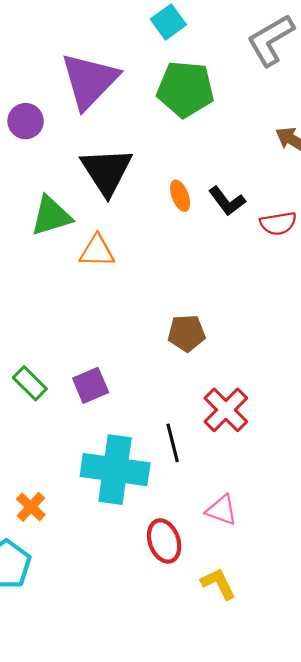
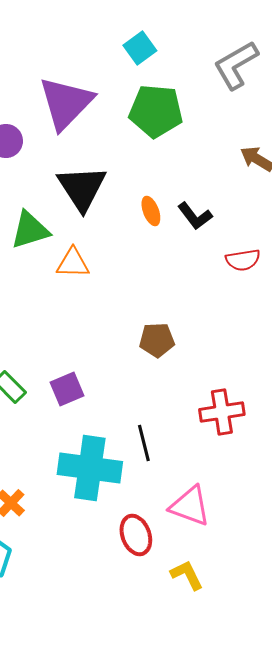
red semicircle: (278, 223) -> (243, 260), moved
red cross: (226, 410) -> (222, 412), moved, turned 36
pink triangle: (222, 510) -> (190, 506), size x1.4

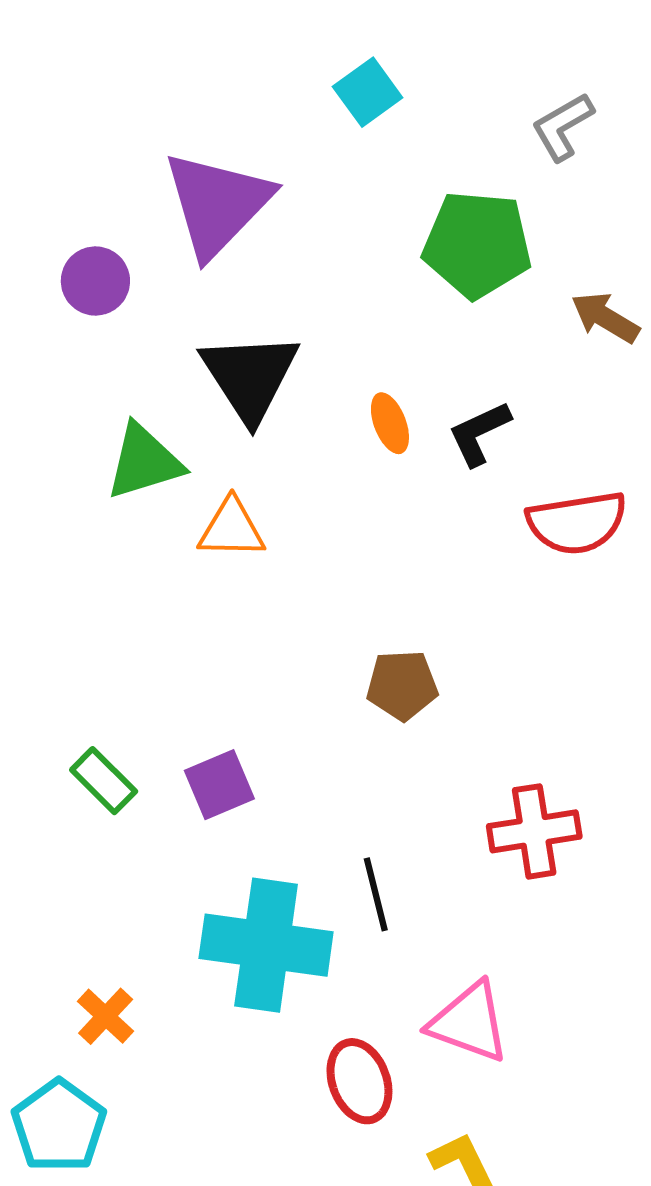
gray L-shape: (236, 65) -> (563, 127), size x0.7
green pentagon: (156, 111) -> (477, 244), moved
black L-shape: (195, 216) -> (479, 433), turned 102
red semicircle: (243, 260) -> (577, 523), size x1.4

